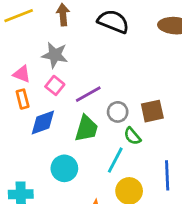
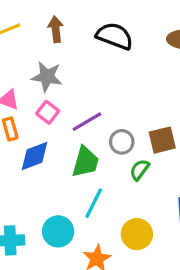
green semicircle: (132, 136) -> (140, 170), turned 78
cyan line: (115, 160) -> (94, 203), moved
cyan circle: (64, 168) -> (58, 231), moved

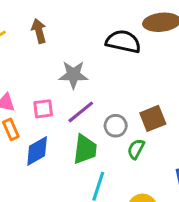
black semicircle: (115, 36) -> (123, 42), moved
gray star: (47, 77) -> (73, 75), moved
pink square: (48, 112) -> (43, 109), turned -36

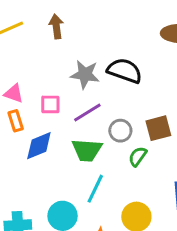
black semicircle: (123, 42) -> (125, 71), moved
green trapezoid: (85, 149) -> (87, 150), turned 80

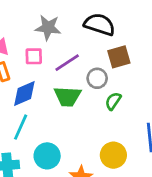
gray star: (85, 74) -> (48, 28), moved
brown square: (158, 128) -> (119, 57), moved
cyan line: (95, 189) -> (21, 127), moved

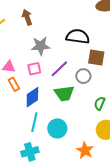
brown square: (119, 57) -> (96, 57), turned 36
green semicircle: (113, 101) -> (100, 103), moved
cyan circle: (47, 156) -> (57, 128), moved

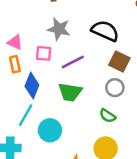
gray circle: (83, 76) -> (115, 88), moved
blue diamond: (32, 97) -> (32, 86), turned -50
green semicircle: (100, 103) -> (108, 116), turned -96

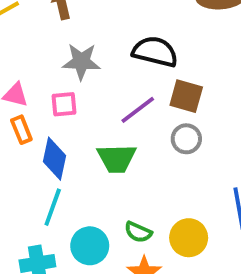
purple line: (73, 62) -> (138, 110), moved
green semicircle: (108, 116) -> (138, 232), moved
cyan circle: (50, 130) -> (90, 246), moved

